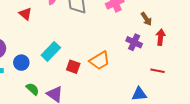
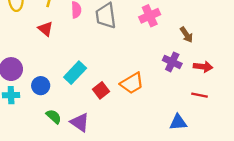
red arrow: (161, 37) -> (203, 67), moved, turned 91
red square: (73, 67) -> (101, 90), turned 32

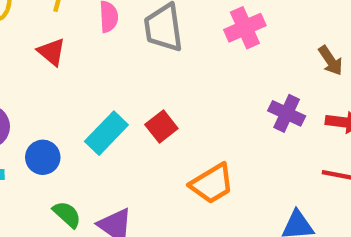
brown arrow: (186, 35) -> (331, 61), moved
orange trapezoid: (132, 83) -> (212, 184), moved
red square: (101, 90) -> (161, 127), moved

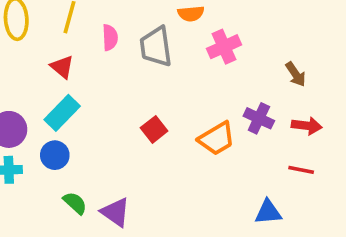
cyan rectangle: (106, 133) -> (62, 113), moved
orange trapezoid: (212, 184) -> (217, 139), moved

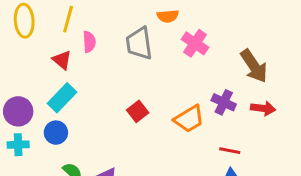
pink semicircle: (110, 37) -> (89, 42), moved
pink cross: (224, 47) -> (195, 43), turned -32
brown arrow: (296, 74) -> (254, 66), size x1.6
red line: (301, 170) -> (230, 151), moved

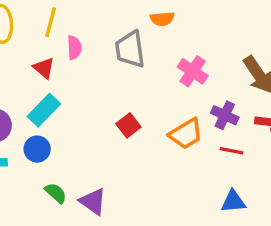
pink cross: (195, 43) -> (193, 71), moved
red line: (230, 151) -> (232, 151), moved

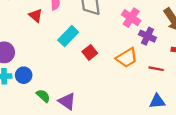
cyan rectangle: (44, 110) -> (68, 36), moved
purple cross: (225, 115) -> (147, 36), moved
blue circle: (37, 149) -> (24, 75), moved

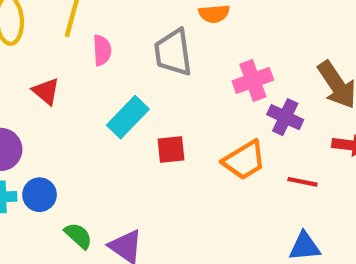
red triangle: (36, 15) -> (46, 91), moved
pink cross: (131, 18) -> (253, 80), turned 36
red square: (90, 52) -> (171, 149), turned 32

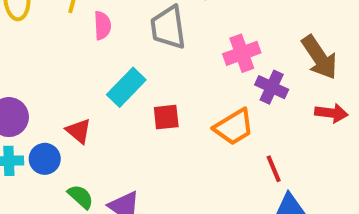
red triangle: (46, 91) -> (79, 131), moved
red line: (302, 182) -> (274, 169), moved, turned 56

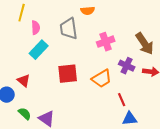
cyan rectangle: (126, 87) -> (39, 50), moved
purple cross: (272, 87) -> (127, 66), moved
red square: (166, 117) -> (68, 74), size x1.5

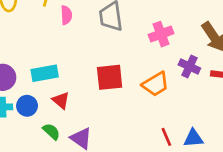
cyan rectangle: (39, 50) -> (45, 73), moved, turned 36
red triangle: (24, 81) -> (61, 100), moved
red line: (122, 100) -> (166, 137), moved

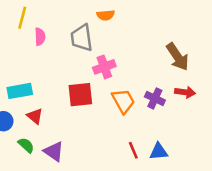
pink cross: (161, 34) -> (104, 67), moved
purple cross: (189, 67) -> (155, 98), moved
orange trapezoid: (156, 84) -> (123, 101), turned -88

